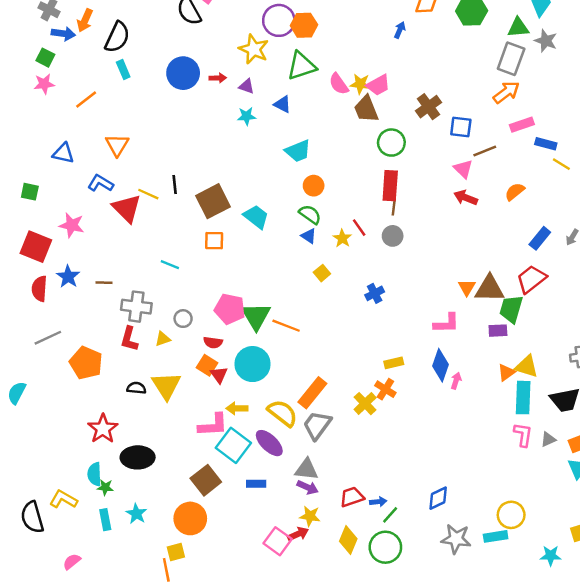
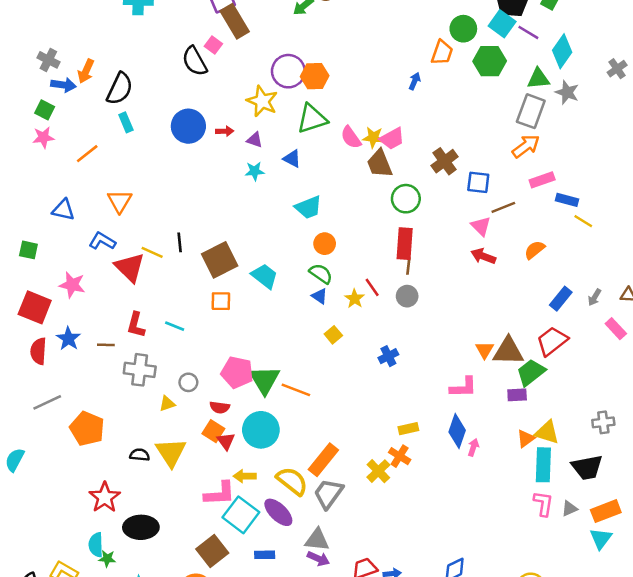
green trapezoid: (511, 309) -> (531, 372), turned 36
red L-shape: (129, 339) -> (136, 325), moved

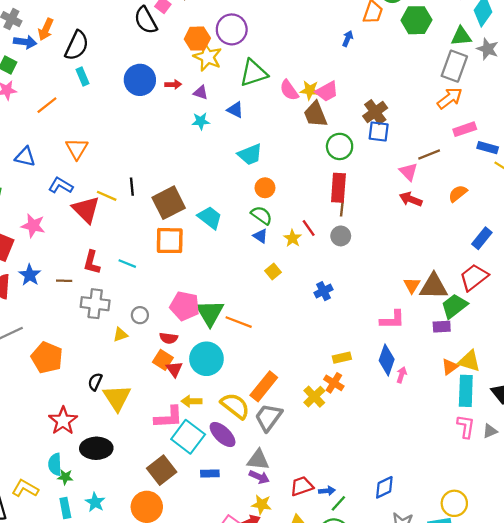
orange hexagon: (315, 76) -> (197, 39), moved
blue square: (478, 182) -> (379, 132), moved
orange square: (221, 301) -> (170, 241), size x1.5
yellow triangle: (171, 452) -> (117, 398), moved
black semicircle: (140, 455) -> (95, 382), turned -72

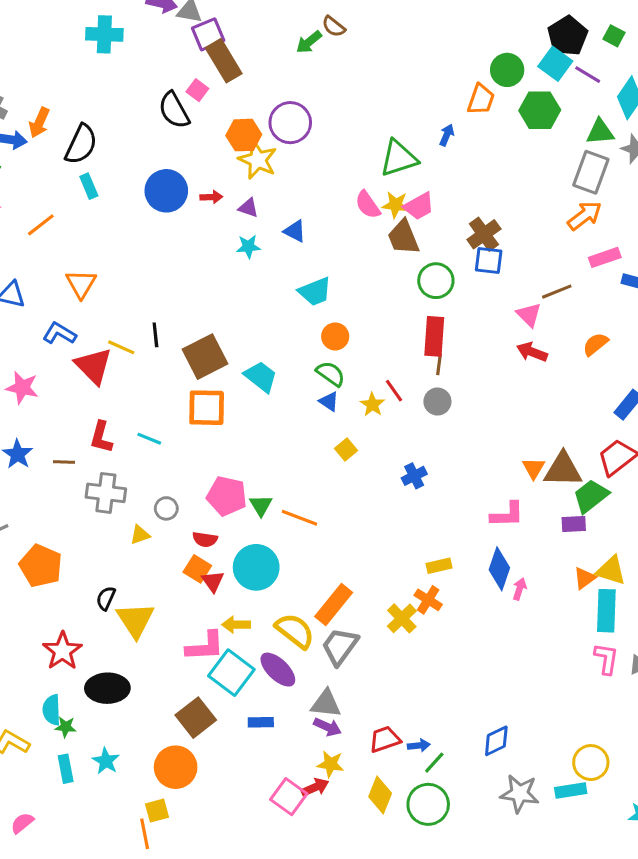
green triangle: (254, 73) -> (399, 158), moved
green triangle: (210, 313) -> (261, 505), size x0.6

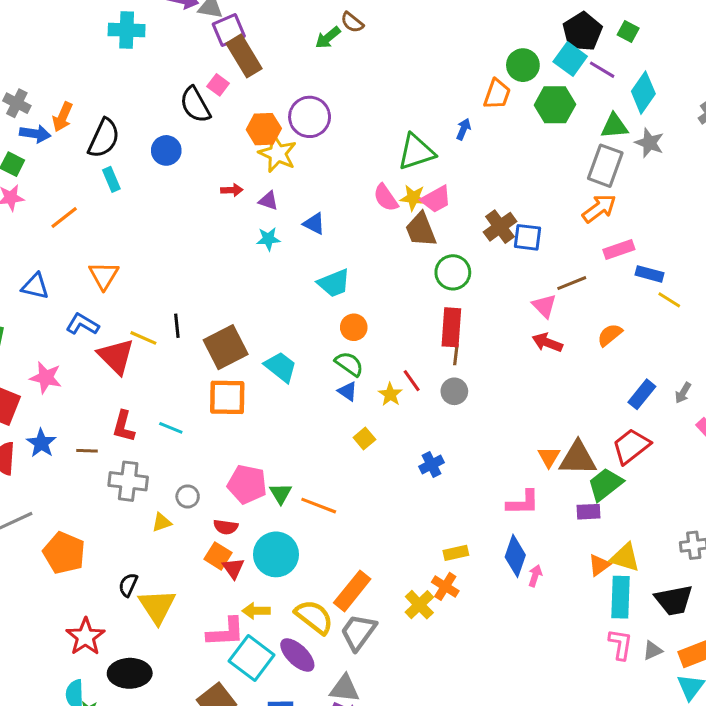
blue circle: (166, 191) -> (166, 150), moved, size x0.7
blue square: (489, 261) -> (528, 237), moved

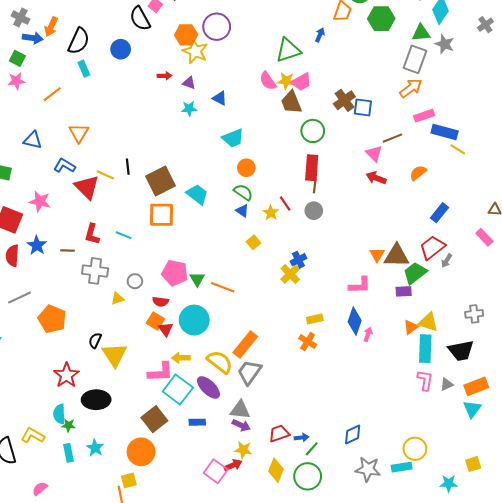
blue rectangle: (649, 274) -> (445, 132), size x1.4
gray arrow: (683, 393) -> (447, 261), moved
yellow cross: (419, 605) -> (290, 274), moved

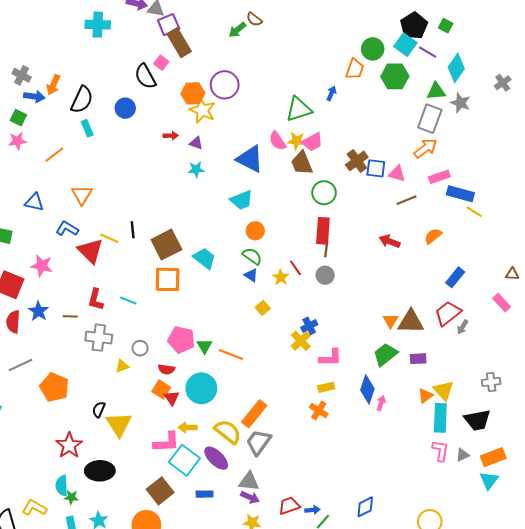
blue triangle: (220, 98) -> (250, 159), moved, size x1.8
pink triangle: (374, 153) -> (397, 174), moved, turned -30
green trapezoid: (415, 273) -> (385, 354), moved
pink L-shape: (360, 285) -> (330, 358), moved
yellow triangle: (428, 322) -> (444, 390), turned 30

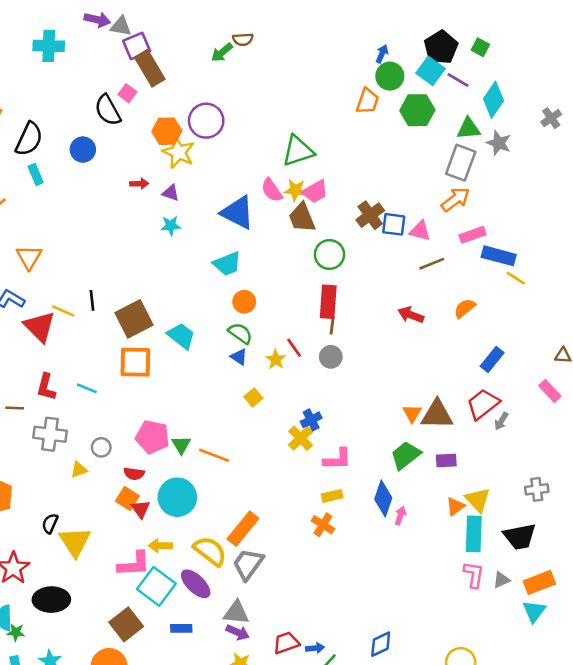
brown semicircle: (254, 19) -> (243, 39), turned -42
blue arrow: (331, 93) -> (382, 54), moved

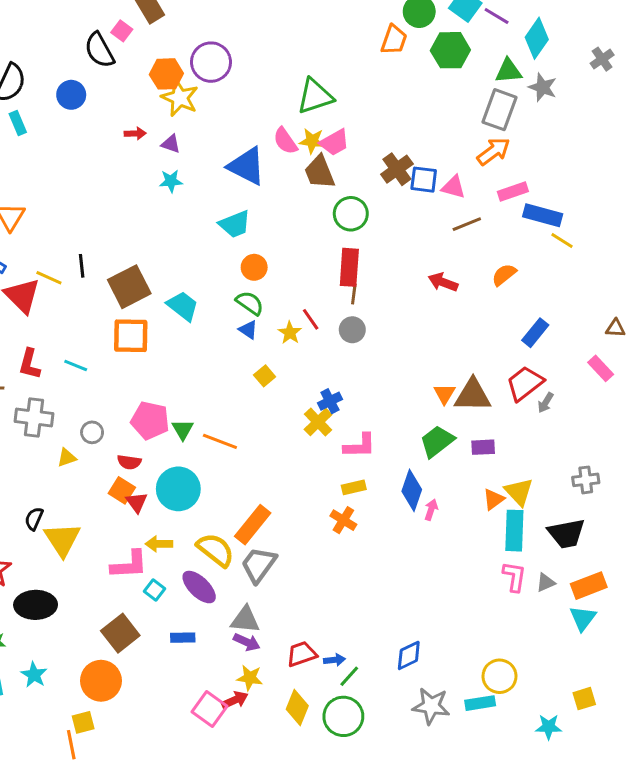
cyan square: (156, 586) -> (154, 590), size x0.5

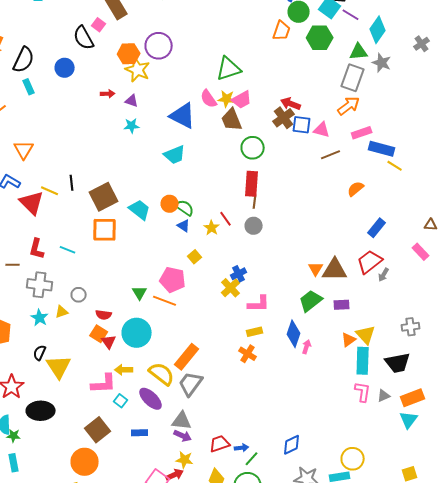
orange circle: (254, 267) -> (170, 204), moved
red arrow: (443, 282) -> (291, 104), moved
pink pentagon: (150, 420) -> (173, 280), moved
cyan star: (34, 675) -> (40, 318), moved

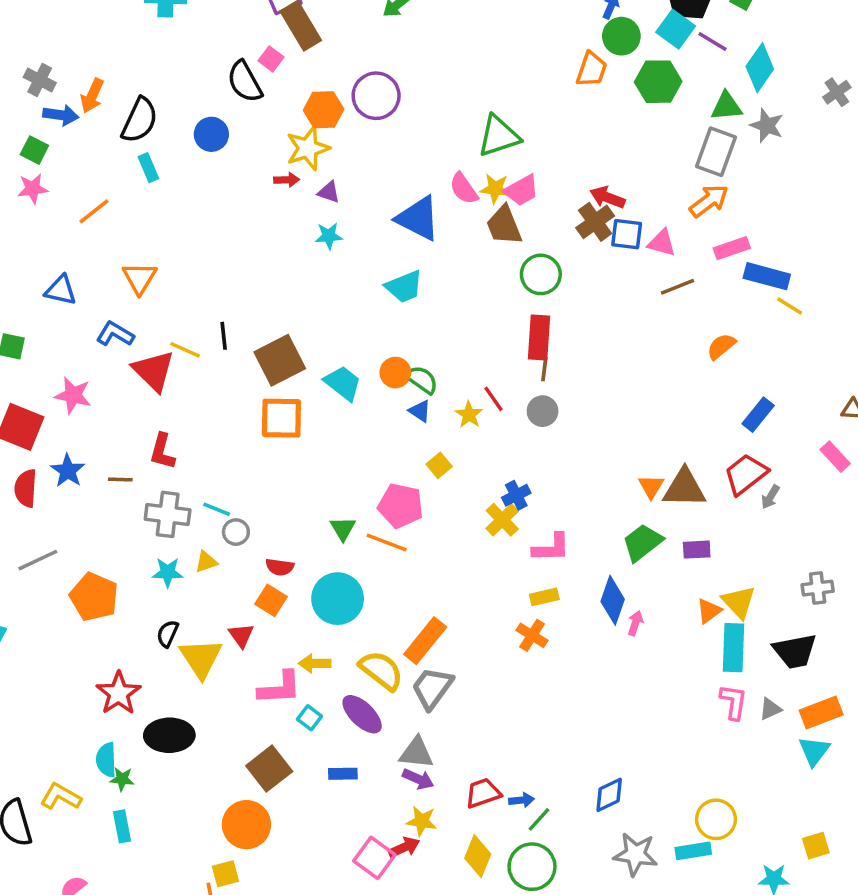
yellow star: (138, 70) -> (308, 148), moved, turned 30
cyan line: (68, 250) -> (217, 509), moved
cyan star: (40, 318) -> (168, 572), turned -30
red triangle: (109, 342) -> (241, 635), moved

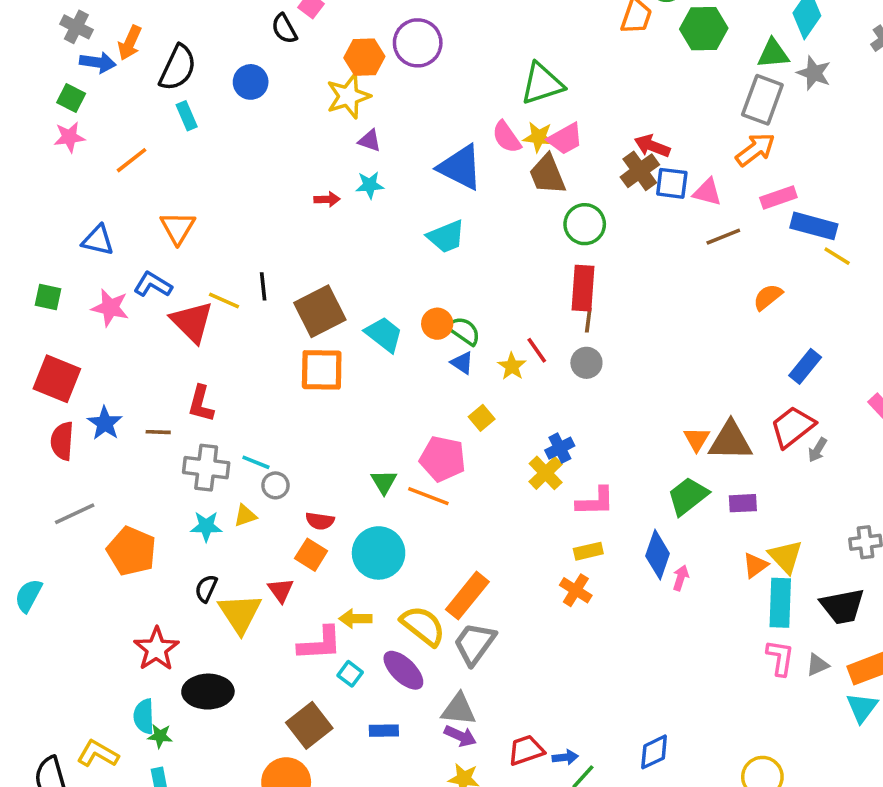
black semicircle: (245, 82) -> (284, 29), size x0.7
red arrow: (287, 180) -> (327, 199), moved
pink star: (73, 395) -> (110, 308), moved

